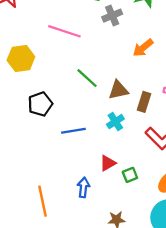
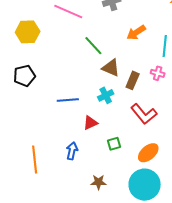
green line: (87, 78) -> (93, 46), moved
brown triangle: (118, 90) -> (111, 68), turned 30
black pentagon: (40, 104) -> (24, 76), moved
red triangle: (108, 163) -> (90, 123), moved

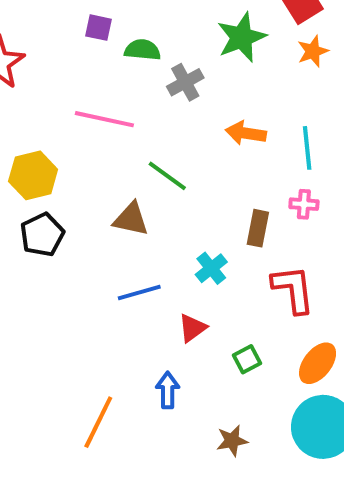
orange arrow: (136, 33) -> (246, 133), turned 54
brown triangle: (111, 68) -> (131, 219), moved
black pentagon: (24, 76) -> (42, 235), moved
red L-shape: (144, 114) -> (293, 289), turned -136
orange line: (35, 160) -> (98, 422), turned 44

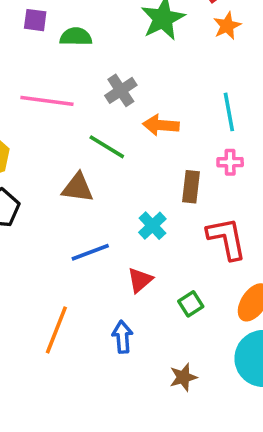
gray cross: (185, 82) -> (121, 90), moved
orange arrow: (246, 133) -> (161, 125), moved
orange line: (98, 422) -> (56, 330), moved

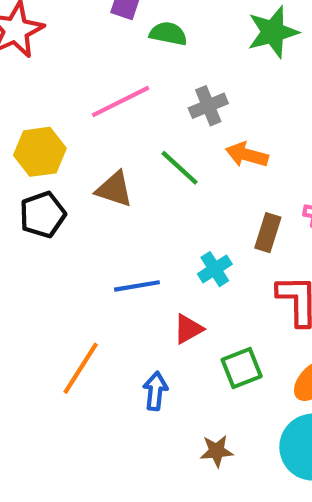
pink line: (47, 101) -> (121, 102), turned -45
brown triangle: (78, 188) -> (114, 189), moved
green square: (191, 304) -> (242, 368), size x1.4

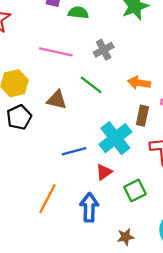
pink line: (121, 102) -> (56, 52), turned 44
orange arrow: (247, 155) -> (139, 83), moved
cyan cross: (215, 269) -> (115, 138), size x1.8
blue arrow: (155, 391) -> (89, 207), size x1.4

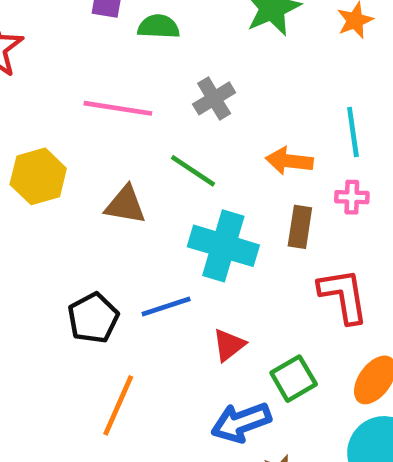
black pentagon: (19, 117) -> (93, 318), moved
cyan cross: (115, 138) -> (223, 246), moved, turned -32
blue arrow: (89, 207) -> (241, 422), moved, turned -108

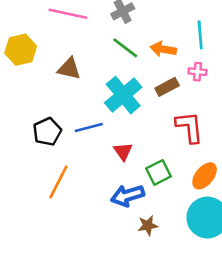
green line: (193, 171) -> (125, 48), moved
brown rectangle: (300, 227) -> (167, 87), turned 50
cyan cross: (223, 246) -> (123, 95), turned 30
red triangle: (229, 345) -> (123, 151), turned -30

